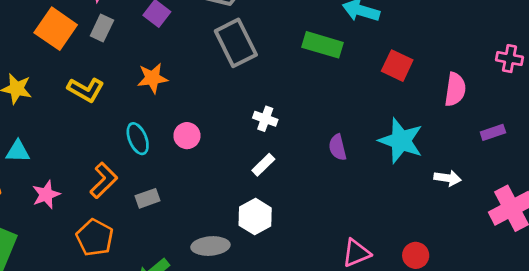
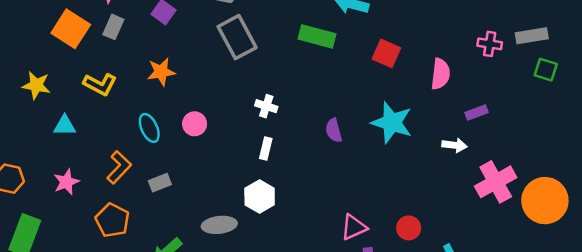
cyan triangle: (18, 151) -> (65, 126), moved
white rectangle: (263, 165) -> (266, 148), turned -30
white arrow: (448, 178) -> (454, 145), moved

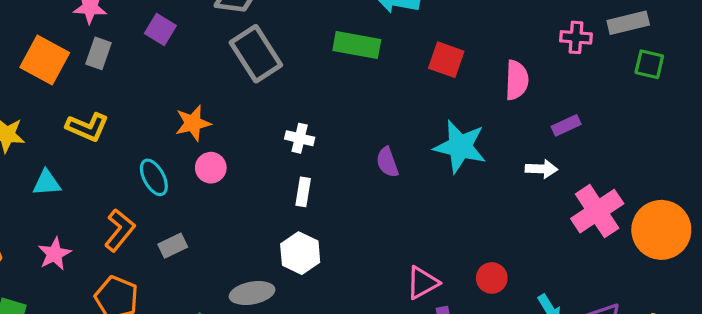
orange star: (161, 72) -> (193, 123), moved

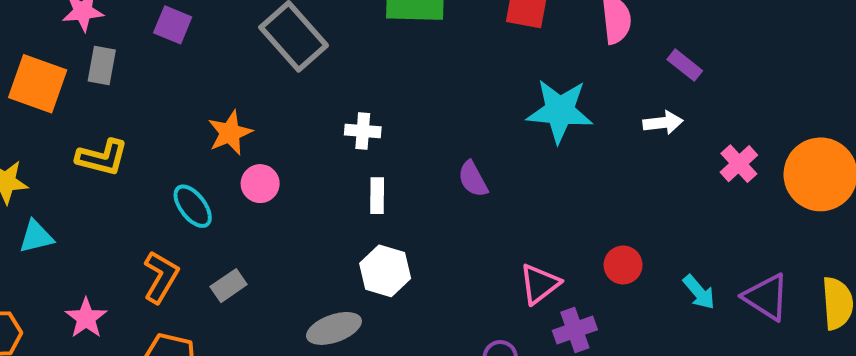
purple rectangle: (566, 125) -> (685, 65), turned 72
purple semicircle: (387, 162) -> (473, 179), moved
cyan triangle: (47, 183) -> (36, 237), moved
pink cross: (597, 211) -> (739, 164), size x0.6

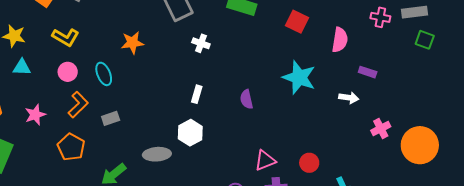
purple rectangle: (685, 65) -> (368, 72), turned -36
white cross: (363, 131) -> (201, 43), moved
pink circle: (260, 184) -> (68, 72), moved

